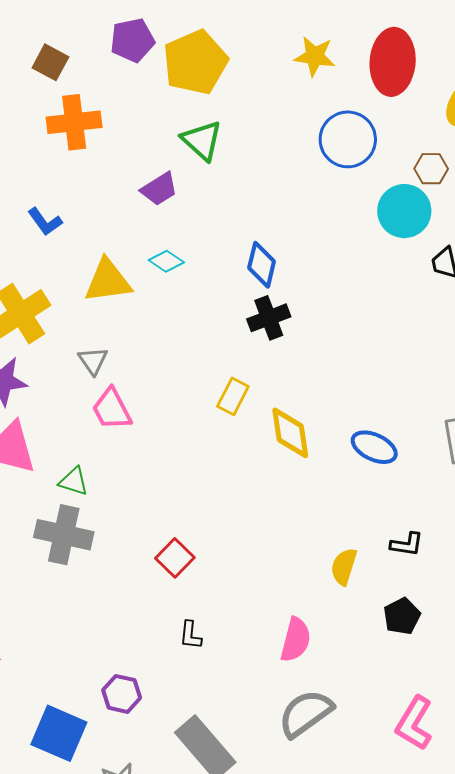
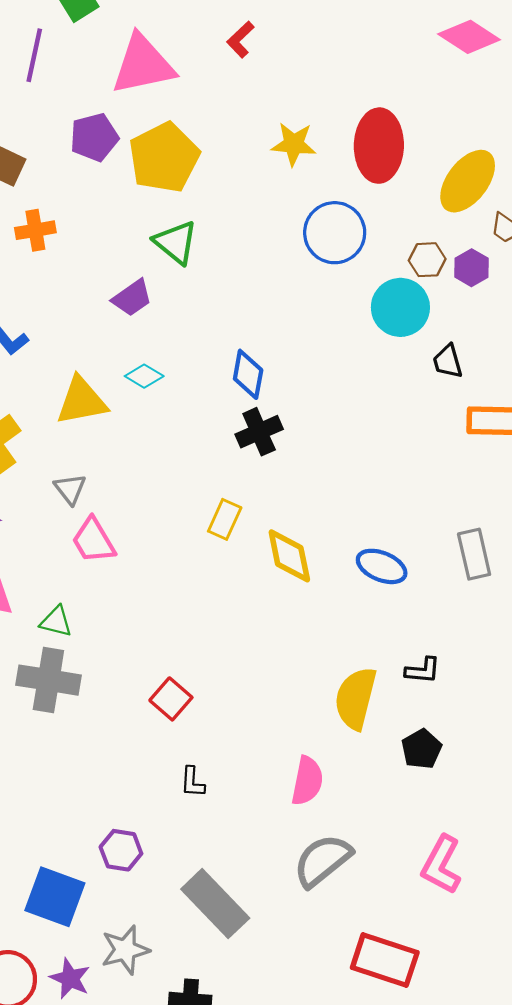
orange cross: (74, 122) -> (35, 230), size x0.7
yellow semicircle: (344, 567) -> (356, 698), size x1.5

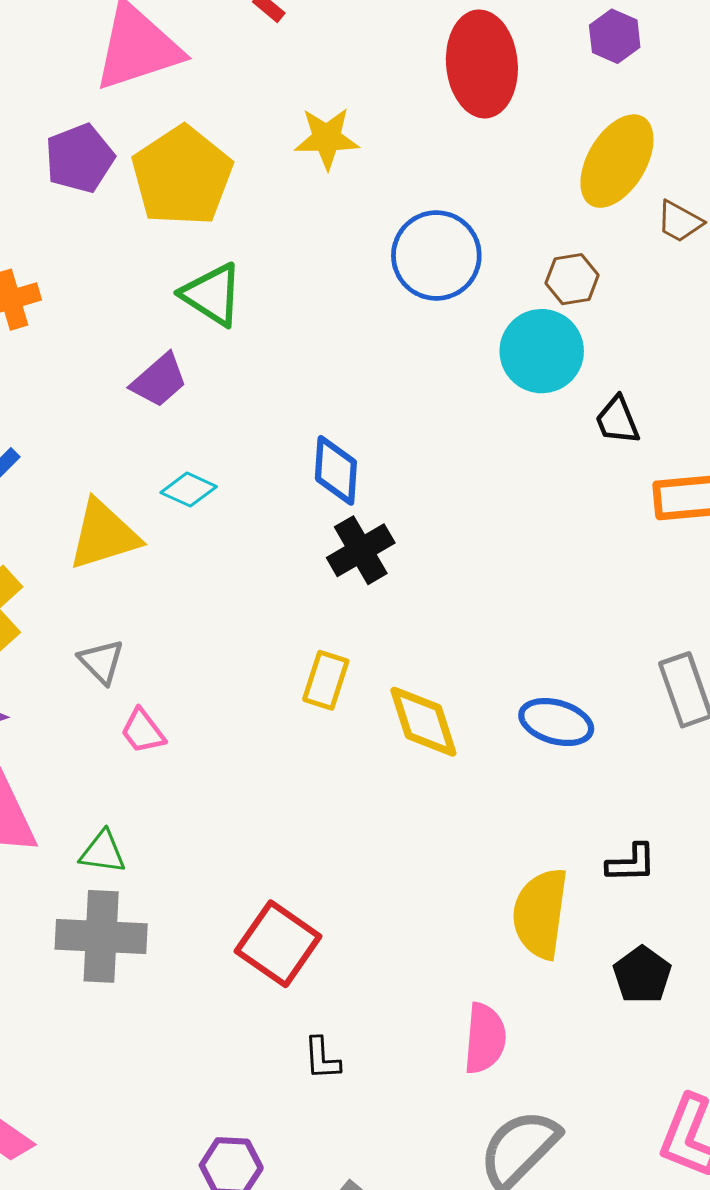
yellow star: (294, 144) -> (327, 138), moved
red ellipse: (379, 146) -> (482, 64), moved
purple hexagon: (471, 268) -> (615, 36), moved
pink trapezoid: (93, 540) -> (143, 731), size x0.7
red square: (171, 699) -> (278, 944), size x1.4

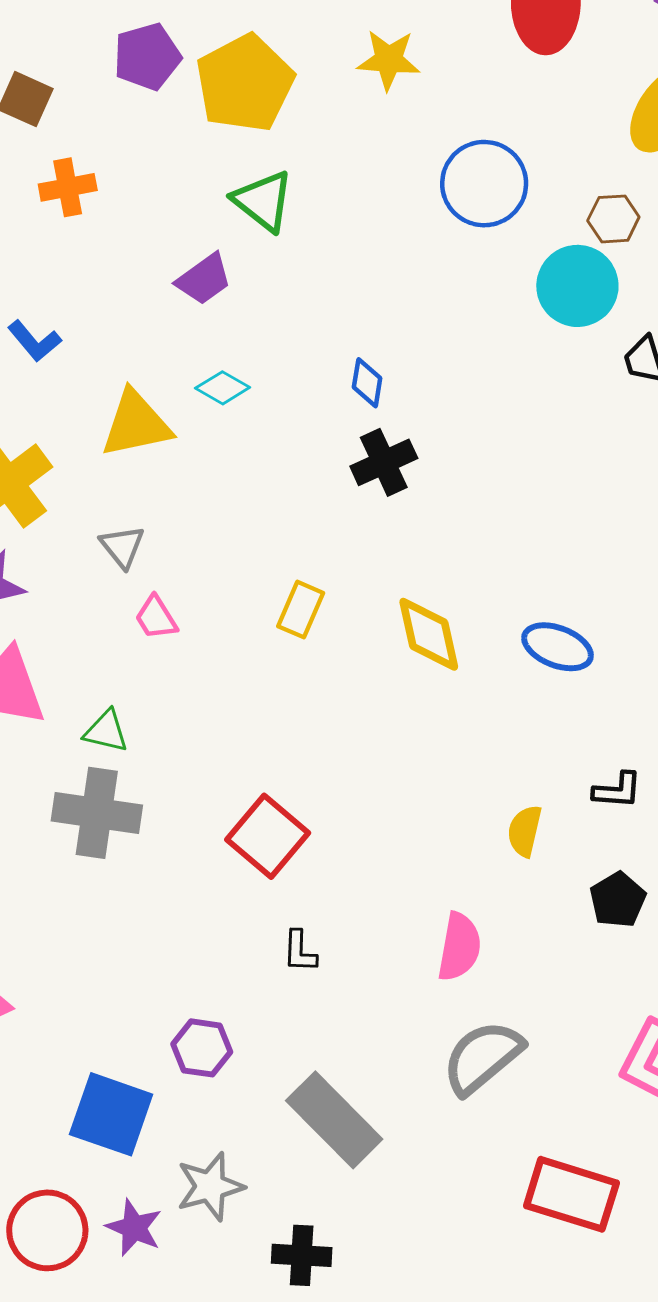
blue diamond: (336, 470) -> (367, 383), size x0.7
yellow rectangle: (326, 680) -> (301, 610), moved
yellow semicircle: (540, 913) -> (525, 831), size x0.6

